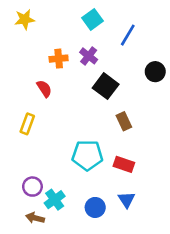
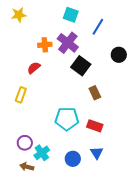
cyan square: (93, 19) -> (71, 15), turned -35
purple cross: (89, 56) -> (68, 43), size x1.5
red semicircle: (44, 89) -> (34, 68), turned -96

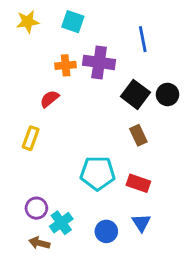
cyan square: (71, 15) -> (73, 22), moved
blue line: (98, 27) -> (143, 39), turned -42
purple cross: (68, 43) -> (99, 62), turned -30
black circle: (119, 55) -> (168, 94), moved
black square: (81, 66) -> (135, 94), moved

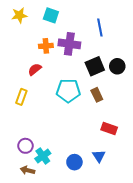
black square: (135, 94) -> (95, 66), turned 30
cyan pentagon: (98, 173) -> (68, 91), moved
red rectangle: (138, 183) -> (109, 128), moved

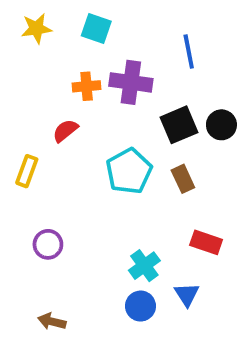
cyan pentagon: (68, 91) -> (129, 171), turned -30
yellow rectangle: (21, 97) -> (27, 171), moved
purple circle: (25, 146) -> (48, 244), moved
cyan cross: (43, 156) -> (144, 266), moved

